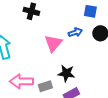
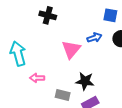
pink arrow: (21, 81) -> (37, 78), moved, size x0.6
gray rectangle: (45, 86) -> (63, 95), turned 32

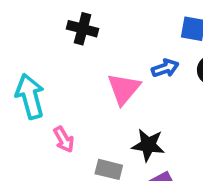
pink arrow: (37, 78) -> (64, 139), turned -120

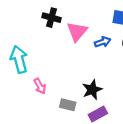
pink triangle: (124, 89) -> (77, 32), moved
black star: (148, 145) -> (92, 90), turned -30

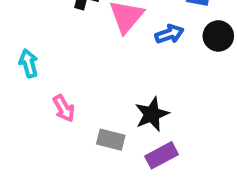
cyan arrow: (19, 59) -> (29, 63), size x0.6

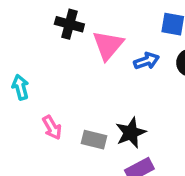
gray rectangle: (111, 140) -> (94, 140), moved

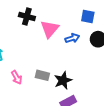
gray rectangle: (94, 140) -> (42, 75), moved

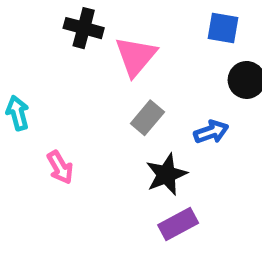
blue arrow: (72, 38) -> (211, 132), moved
gray rectangle: (42, 75) -> (147, 118), moved, turned -64

